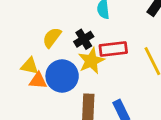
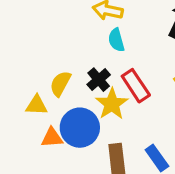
red rectangle: (113, 49) -> (136, 86), turned 72
yellow triangle: (30, 66) -> (37, 105), moved

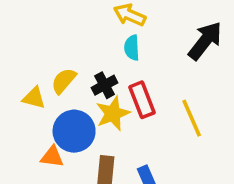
orange triangle: (52, 138) -> (52, 157), moved

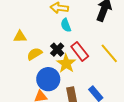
yellow semicircle: (64, 81) -> (35, 54), turned 35
yellow triangle: (34, 98) -> (20, 37), moved

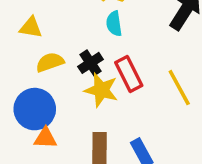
yellow star: (66, 63) -> (101, 90), turned -30
blue circle: (48, 79) -> (35, 109), moved

